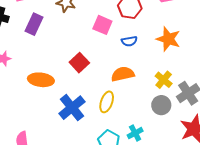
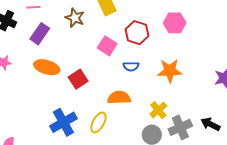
orange star: (168, 39) -> (170, 71), turned -30
orange ellipse: (41, 80) -> (47, 67), moved

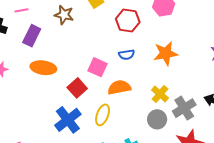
pink square: (107, 46) -> (98, 67), moved
red square: (78, 79) -> (77, 88), moved

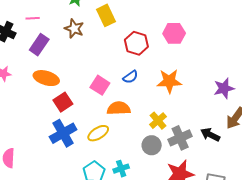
blue semicircle: (127, 55) -> (130, 77), turned -35
red square: (77, 88) -> (63, 102), moved
yellow ellipse: (103, 115) -> (98, 133), turned 30

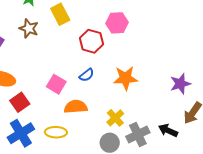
pink hexagon: (174, 33) -> (117, 23), moved
yellow ellipse: (98, 133) -> (56, 132), turned 35

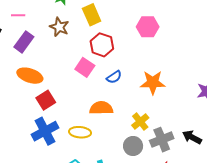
red hexagon: (91, 41) -> (102, 45), moved
pink square: (56, 84) -> (85, 67), moved

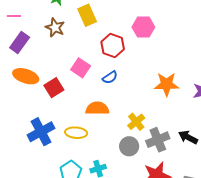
red hexagon: (102, 45) -> (113, 45), moved
orange star: (153, 83) -> (167, 84), moved
red square: (46, 100) -> (54, 88), moved

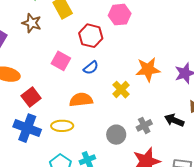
red square: (54, 88) -> (31, 97), moved
yellow cross: (136, 122) -> (121, 90), moved
blue cross: (41, 132) -> (27, 128), turned -36
gray cross: (158, 140) -> (144, 125), size x0.7

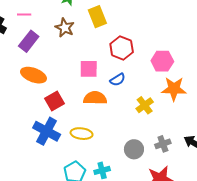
pink hexagon: (120, 15) -> (162, 61), moved
pink square: (61, 61) -> (89, 69), turned -36
orange semicircle: (81, 100) -> (95, 98), moved

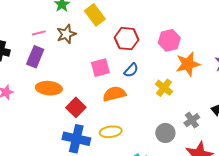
pink line: (24, 14) -> (39, 33), moved
brown star: (65, 28) -> (66, 34), turned -30

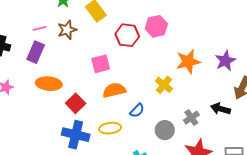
pink hexagon: (169, 40) -> (156, 26), moved
blue semicircle: (131, 70) -> (137, 111), moved

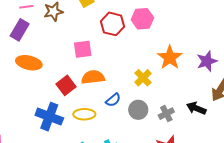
orange star: (188, 62) -> (170, 57), turned -30
red square: (76, 103) -> (66, 85), moved
gray circle: (165, 130) -> (138, 110), moved

